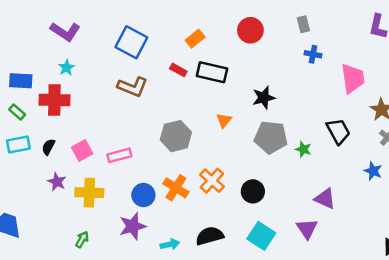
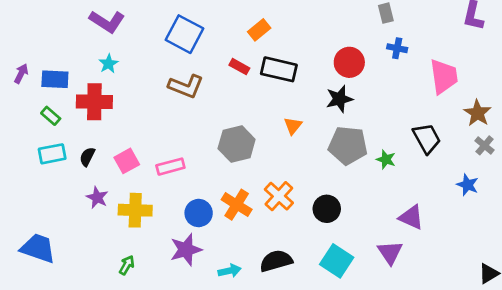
red circle: (250, 30) -> (349, 62), moved

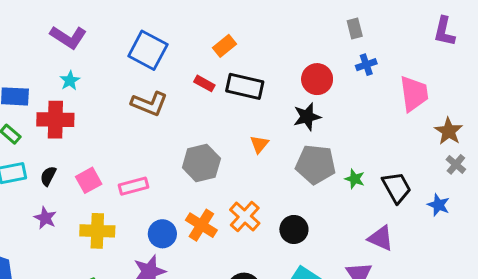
blue cross: (397, 48) -> (366, 65), turned -30
black trapezoid: (427, 138) -> (397, 188), moved
purple star: (97, 198) -> (45, 218), moved

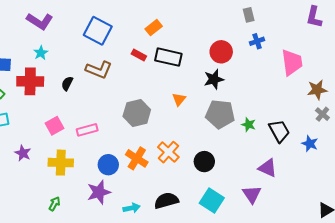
brown star: (449, 131) -> (317, 90), turned 30
black semicircle: (48, 176) -> (67, 83), moved

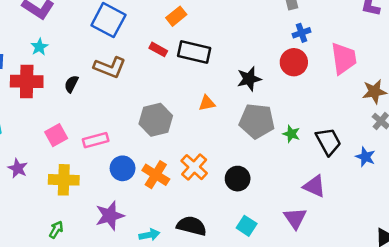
red circle: (221, 52) -> (294, 62), moved
orange triangle: (179, 99) -> (207, 103), turned 40
blue circle: (108, 165) -> (123, 168), moved
black semicircle: (166, 201) -> (192, 226), turned 30
cyan square: (212, 201) -> (247, 226), size x0.7

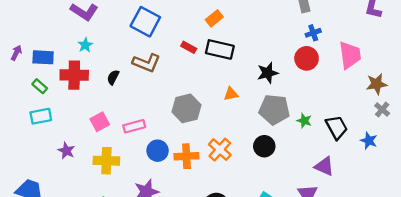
orange rectangle: (176, 16) -> (214, 18), moved
orange cross: (156, 175) -> (186, 156), turned -35
black circle: (238, 179) -> (264, 146), moved

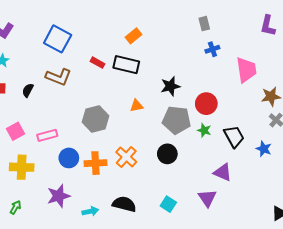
orange rectangle: (214, 18) -> (133, 36), moved
red circle: (307, 58) -> (206, 104), moved

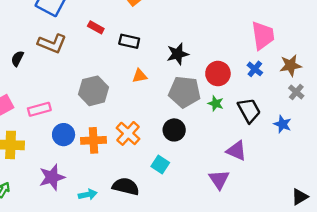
blue cross: (212, 49) -> (255, 69), moved, turned -32
black rectangle: (126, 65) -> (129, 41), moved, size x0.7
cyan square: (168, 204) -> (160, 165), moved

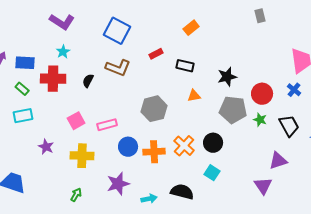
red rectangle: (96, 27) -> (156, 54), turned -56
black circle: (174, 130) -> (213, 143), moved
purple triangle: (236, 151) -> (278, 161), turned -42

